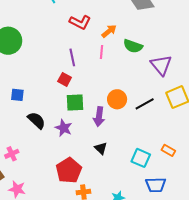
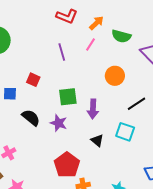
pink line: (102, 52) -> (91, 45), turned 32
red square: (65, 79) -> (33, 80), moved
orange circle: (117, 99) -> (115, 76), moved
black line: (145, 104) -> (137, 104), moved
cyan square: (141, 158) -> (125, 132), moved

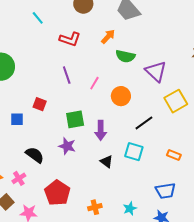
orange arrow: (96, 23) -> (108, 37), moved
pink line: (91, 45) -> (94, 83), moved
black semicircle: (31, 118) -> (35, 155), moved
red pentagon: (67, 165) -> (57, 193), moved

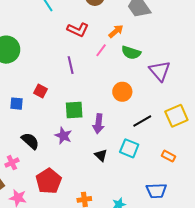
pink line: (94, 83) -> (101, 50), moved
yellow square: (176, 101) -> (176, 116), moved

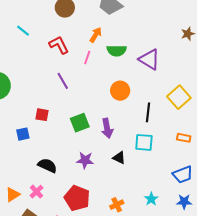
red L-shape: (78, 30) -> (59, 45), turned -125
black line: (142, 121) -> (148, 112), turned -36
purple star: (63, 136) -> (85, 160), moved

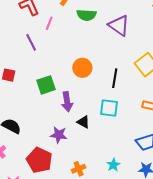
pink line: (87, 58) -> (49, 23), moved
orange circle: (120, 91) -> (82, 68), moved
purple arrow: (107, 128) -> (67, 102), moved
purple star: (85, 160) -> (59, 135), moved

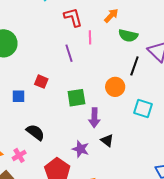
pink line: (49, 23) -> (90, 37), turned -32
black line: (115, 78) -> (134, 66), moved
cyan square: (109, 108) -> (143, 109), moved

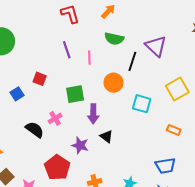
green semicircle: (128, 36) -> (114, 39), moved
pink line: (90, 37) -> (89, 58), moved
blue square: (18, 96) -> (17, 94), turned -32
pink cross: (19, 155) -> (55, 118), moved

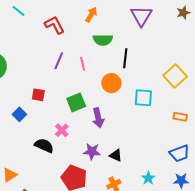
purple triangle: (156, 46) -> (141, 16), moved, turned 30
purple line: (67, 50) -> (59, 61), turned 54
black triangle: (106, 136) -> (116, 155), moved

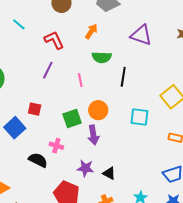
purple triangle: (141, 16) -> (141, 35), turned -45
purple line: (59, 61) -> (48, 70), moved
orange circle: (111, 83) -> (98, 110), moved
blue square: (19, 114) -> (15, 128), size x1.5
pink cross: (62, 130) -> (56, 146), turned -32

